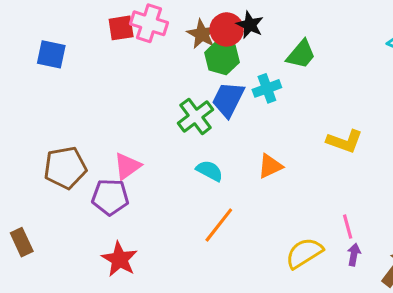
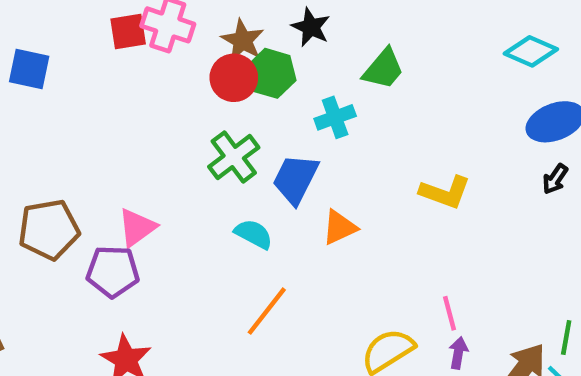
red circle: (227, 29) -> (234, 78), moved
blue trapezoid: (228, 99) -> (295, 179), moved

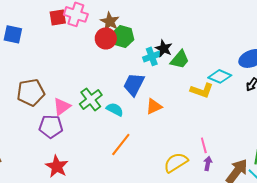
black star: (311, 27) -> (164, 48), moved
cyan diamond: (531, 51) -> (220, 76), moved
green trapezoid: (383, 69) -> (180, 59), moved
green cross: (234, 157) -> (91, 99), moved
brown pentagon: (49, 230) -> (31, 92), moved

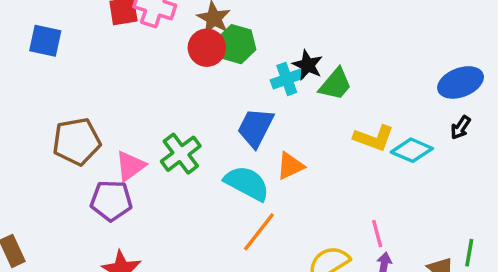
cyan diamond: (220, 76) -> (412, 150), moved
cyan semicircle: (115, 109) -> (247, 183), moved, size x1.5
orange line: (121, 144) -> (259, 232), moved

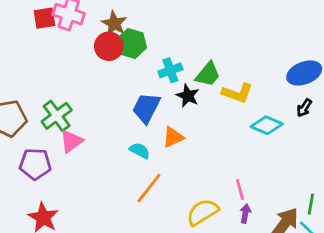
black star: (308, 65) -> (188, 96), moved
yellow L-shape: (374, 138) -> (237, 93), moved
green cross: (181, 154) -> (57, 116), moved
pink triangle: (130, 166) -> (71, 141), moved
cyan semicircle: (247, 183) -> (140, 151), size x0.6

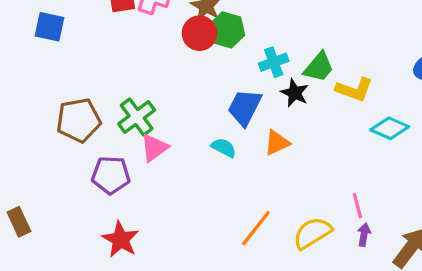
cyan semicircle: (140, 151) -> (224, 148), moved
orange line: (149, 188) -> (256, 228), moved

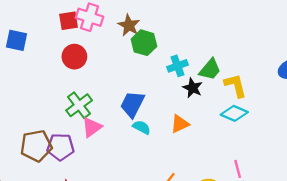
red circle: (199, 33) -> (74, 57), moved
yellow L-shape: (354, 90) -> (235, 86), turned -124
blue trapezoid: (245, 107) -> (132, 104), moved
brown pentagon: (79, 120) -> (36, 146), moved
cyan diamond: (390, 128) -> (234, 113), moved

